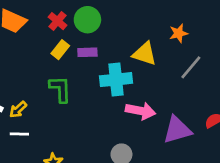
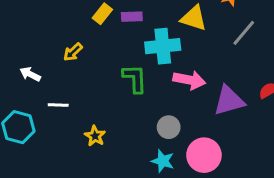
green L-shape: (60, 89) -> (135, 79), moved
yellow arrow: (18, 109) -> (73, 52), moved

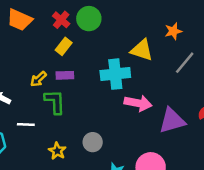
purple rectangle: (132, 17) -> (65, 75), moved
green L-shape: (135, 79) -> (55, 102), moved
gray circle: (169, 127) -> (93, 142), moved

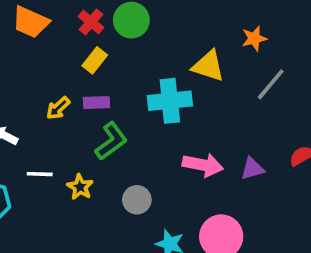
green L-shape: (55, 102) -> (111, 141), moved, turned 56
pink arrow: (138, 103) -> (203, 165), moved
purple triangle: (172, 121) -> (252, 169), size x0.6
yellow star: (57, 151) -> (80, 187), moved

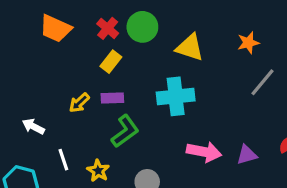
yellow triangle: (208, 66) -> (190, 47), moved
white line: (40, 174) -> (63, 160), turned 70

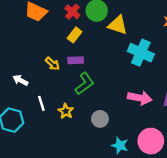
yellow triangle: (190, 47) -> (118, 25), moved
cyan cross: (176, 96) -> (141, 53), moved, turned 30
yellow arrow: (79, 103) -> (52, 64), turned -96

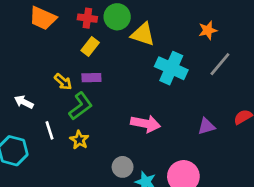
red cross: (72, 12) -> (87, 18), turned -32
green L-shape: (84, 84) -> (81, 106), moved
pink arrow: (140, 98) -> (146, 124), moved
gray circle: (100, 119) -> (123, 167), moved

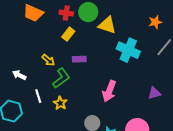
purple rectangle: (91, 78) -> (79, 59), moved
pink arrow: (146, 124) -> (109, 91), turned 100

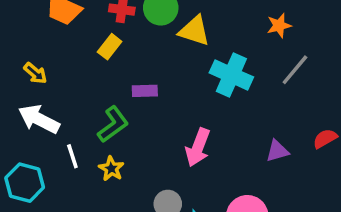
yellow rectangle: (68, 34) -> (110, 47), moved
yellow arrow: (48, 60) -> (35, 73), moved
white arrow: (19, 75) -> (39, 119), size x1.6

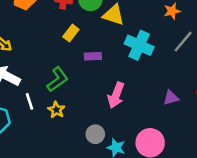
yellow rectangle: (110, 47) -> (71, 33), moved
purple rectangle: (145, 91) -> (93, 56), moved

